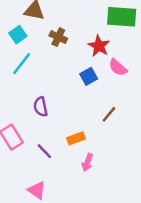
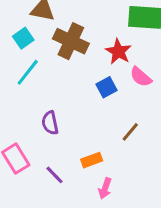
brown cross: (58, 37) -> (71, 41), size x1.6

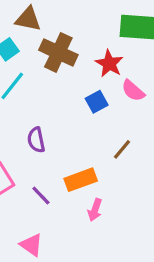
orange rectangle: (92, 160) -> (81, 180), size x1.4

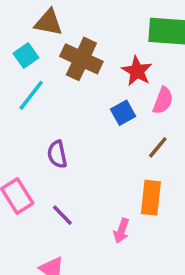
pink semicircle: (133, 91) -> (163, 101), turned -110
brown line: (122, 149) -> (158, 147), moved
orange rectangle: (81, 180) -> (151, 198), moved, turned -64

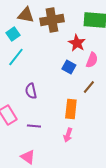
brown cross: (81, 59) -> (52, 20), moved, turned -35
blue square: (123, 113) -> (69, 67), turned -32
orange rectangle: (151, 198) -> (71, 109), moved
purple line: (62, 215) -> (34, 126), turned -40

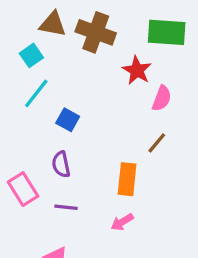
brown cross: (52, 20) -> (96, 32), turned 30
blue square: (69, 67) -> (68, 120), moved
purple semicircle: (31, 91) -> (61, 164), moved
pink arrow: (68, 135) -> (122, 222), turned 40

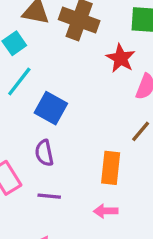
blue square: (68, 120) -> (51, 108), size x1.4
pink arrow: (122, 222) -> (106, 211), turned 30

